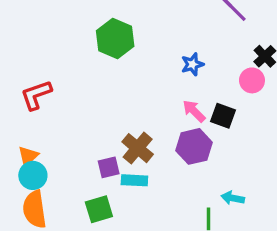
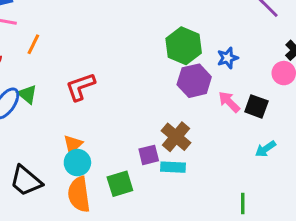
green hexagon: (115, 39) -> (184, 46), moved
purple hexagon: (194, 146) -> (194, 81), moved
cyan arrow: (233, 198) -> (266, 149), moved, turned -45
green square: (99, 209) -> (120, 184), moved

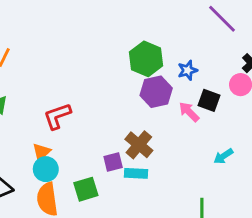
red L-shape: (80, 87) -> (57, 116), moved
black square: (256, 106) -> (209, 100), moved

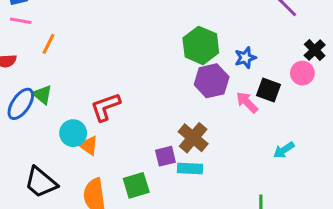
orange triangle: (41, 152) -> (89, 145), turned -42
cyan circle: (46, 169) -> (73, 133), moved

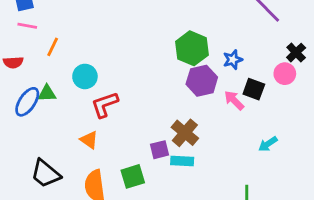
green triangle: (42, 95) -> (47, 93), turned -42
cyan circle: (73, 133) -> (85, 76), moved

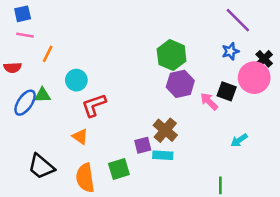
blue star: (233, 60) -> (230, 51), moved
pink circle: (285, 74) -> (254, 78), size x1.6

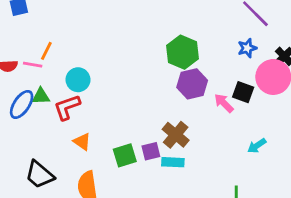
pink line: (25, 35) -> (33, 65), moved
red L-shape: (94, 105) -> (67, 107), moved
green square: (119, 169) -> (125, 155), moved

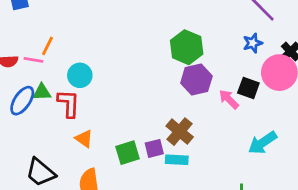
red L-shape: (67, 107) -> (69, 103), turned 112
cyan arrow: (257, 146) -> (262, 143), size x1.5

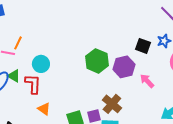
green hexagon: (187, 47) -> (97, 61), moved
black square: (248, 88) -> (143, 46), moved
green triangle: (42, 92) -> (14, 76), turned 32

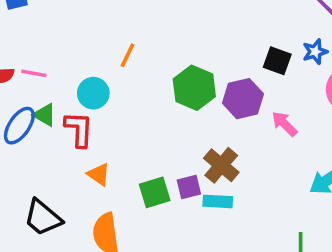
orange line: (18, 43) -> (128, 55), moved

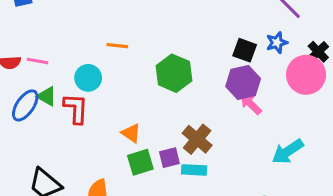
orange line: (128, 55) -> (117, 46), turned 70
purple hexagon: (243, 99) -> (243, 82), moved
orange triangle: (99, 174) -> (131, 133), moved

